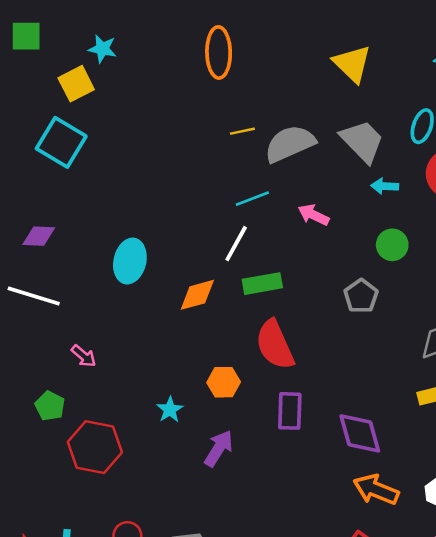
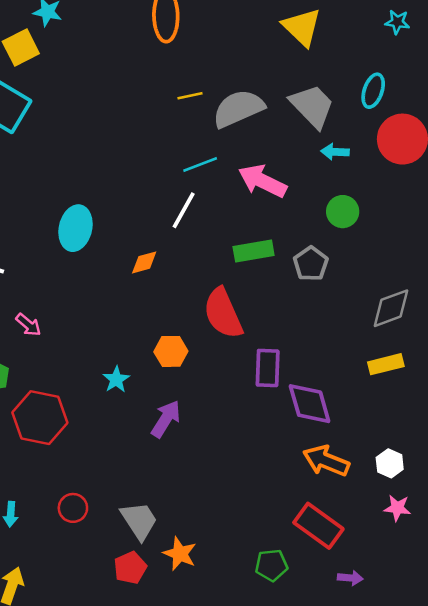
pink arrow: (314, 215) -> (262, 181), size x1.5
green rectangle: (262, 284) -> (254, 251), moved
orange diamond: (197, 295) -> (144, 262), size x0.7
purple rectangle: (290, 411) -> (268, 368), moved

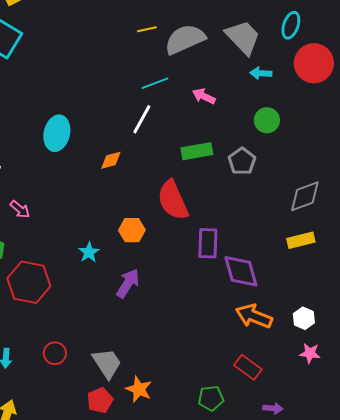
pink arrow: (262, 181) -> (204, 96), size x0.6
red rectangle: (318, 526) -> (248, 367), size x0.7

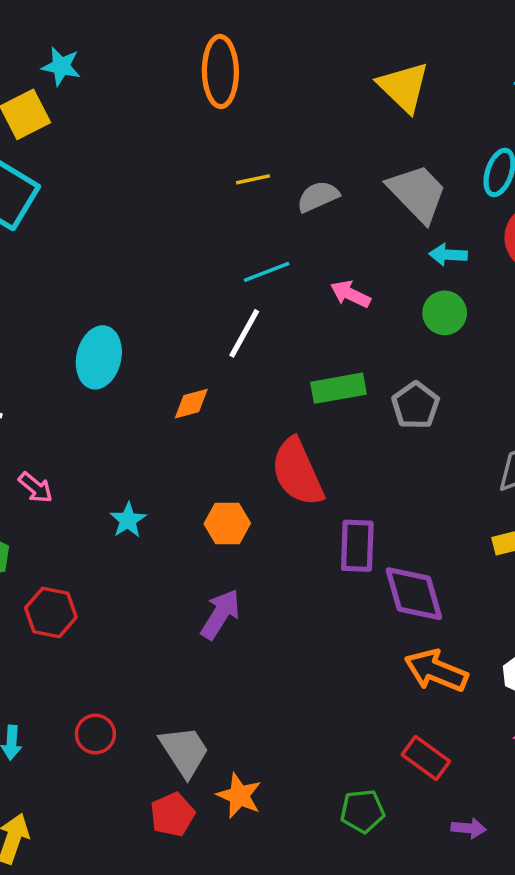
gray semicircle: (185, 39) -> (318, 196), size x0.6
green circle: (267, 120) -> (445, 313), moved
cyan star: (89, 252) -> (128, 520), moved
red hexagon: (29, 282) -> (51, 613), size x0.7

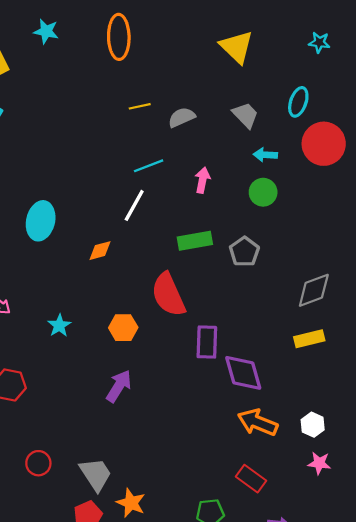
cyan star: (61, 66) -> (46, 31), moved
gray trapezoid: (417, 193) -> (245, 115), size x0.7
pink arrow: (350, 294) -> (203, 180), turned 75

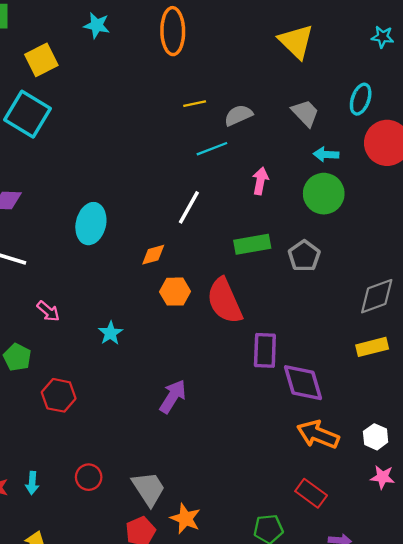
cyan line: (149, 166) -> (212, 149), moved
green circle: (263, 192) -> (324, 194), size x1.4
orange hexagon: (123, 328) -> (175, 292), moved

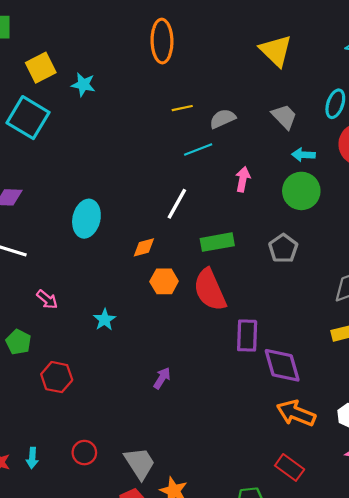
cyan star: (97, 25) -> (83, 85), moved
green rectangle: (252, 244) -> (217, 242), moved
purple arrow: (173, 396) -> (162, 378), size x0.7

